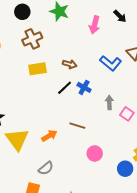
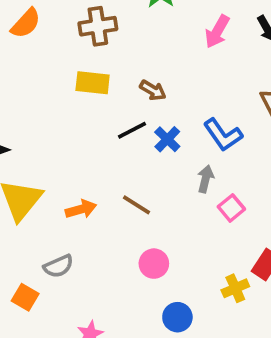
blue L-shape: (111, 63) -> (223, 135), moved
blue circle: (125, 169) -> (177, 317), moved

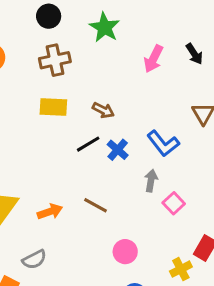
pink circle: (154, 264) -> (125, 252), moved

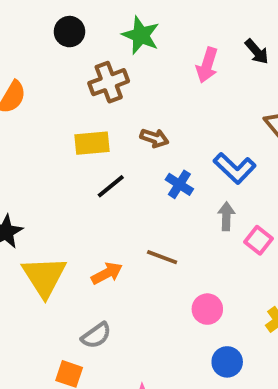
brown cross: (55, 60) -> (109, 82), moved
black line: (88, 144) -> (111, 186), moved

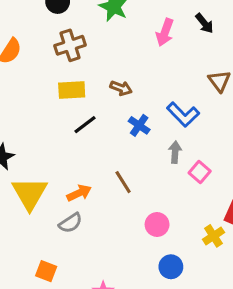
brown cross: (109, 82) -> (70, 45), moved
brown line: (162, 257) -> (123, 182), turned 35
gray semicircle: (96, 335) -> (70, 223), moved

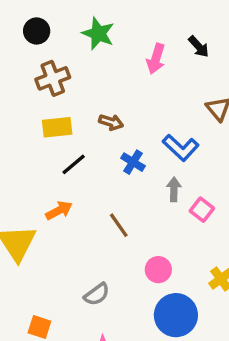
orange arrow: (79, 193) -> (59, 210), moved
gray semicircle: (70, 223) -> (97, 294), moved
blue circle: (171, 267) -> (176, 315), size x1.6

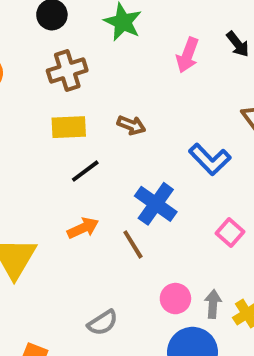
blue cross: (133, 162) -> (156, 204), moved, size x1.5
gray arrow: (174, 189) -> (213, 304), moved
orange arrow: (59, 210) -> (83, 228), moved

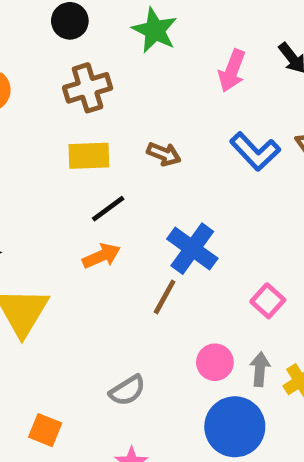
blue L-shape: (210, 159) -> (255, 151), moved
orange arrow: (83, 228) -> (101, 256), moved
pink square: (230, 232) -> (268, 301), moved
brown line: (133, 244) -> (165, 297), turned 60

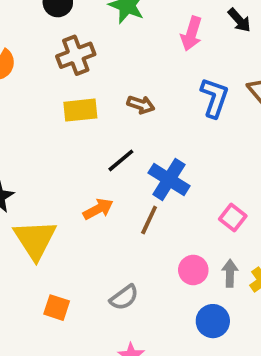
blue L-shape: (255, 151) -> (214, 98), turned -114
black line: (108, 209) -> (121, 160), moved
orange arrow: (101, 256) -> (98, 209), moved
blue circle: (235, 427) -> (213, 321), size x0.7
orange square: (45, 430) -> (57, 308), moved

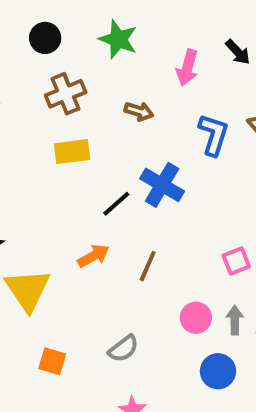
brown arrow: (141, 105) -> (139, 111), moved
blue cross: (169, 179) -> (162, 185), moved
pink square: (233, 218) -> (236, 261), turned 32

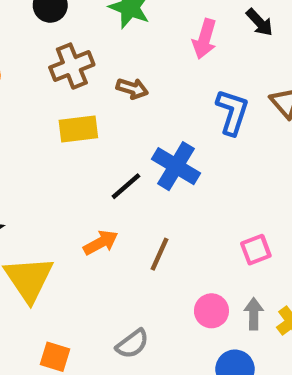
brown arrow: (139, 111) -> (132, 88), moved

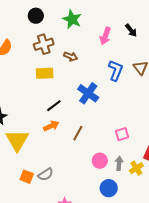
black line: (126, 186) -> (54, 106), moved
gray semicircle: (132, 344) -> (46, 174), moved

